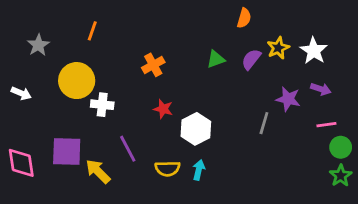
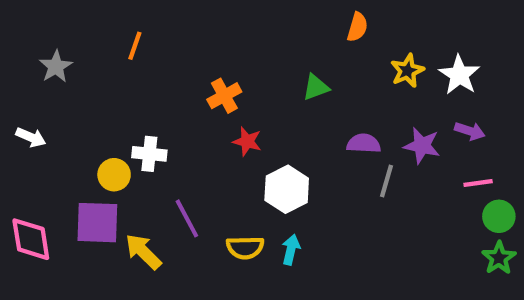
purple semicircle: (251, 59) -> (364, 144), moved, turned 55
yellow circle: (77, 81) -> (114, 175), moved, size x0.6
red star: (163, 109) -> (247, 141), moved

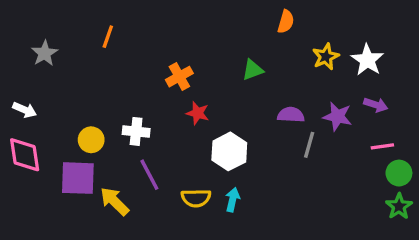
white cross: (149, 154) -> (136, 131), moved
pink diamond: (31, 239) -> (25, 155), moved

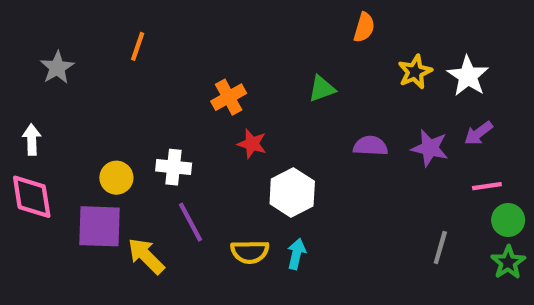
purple arrow: (376, 105) -> (478, 133), turned 125
white arrow: (25, 110) -> (32, 140), turned -115
gray line: (309, 145) -> (440, 248), moved

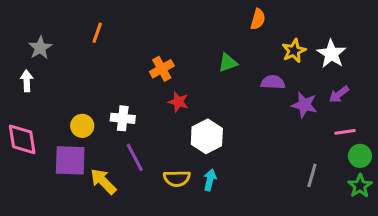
white arrow: (32, 140) -> (27, 81), moved
purple semicircle: (370, 146) -> (273, 82), moved

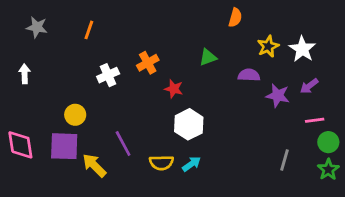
gray star: (40, 48) -> (37, 27), moved, turned -30
red star: (178, 102) -> (174, 89), moved
white cross: (123, 118) -> (108, 75), moved, turned -30
pink diamond: (22, 139) -> (20, 145), moved
cyan arrow: (210, 180) -> (191, 164), turned 42

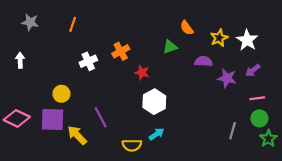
orange semicircle: (235, 18) -> (187, 28), moved, turned 128
green circle: (328, 142) -> (259, 118), moved
pink diamond: (20, 145) -> (17, 118), turned -55
yellow semicircle: (161, 163) -> (132, 145), moved

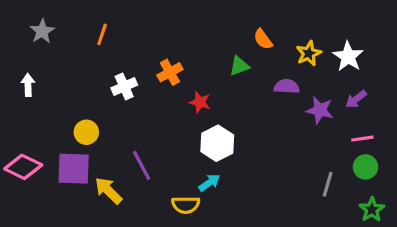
gray star: (30, 22) -> (42, 31), turned 30
cyan arrow: (157, 134) -> (209, 183), moved
green star: (268, 139) -> (372, 210), moved

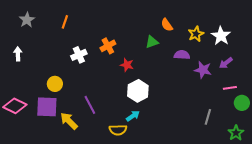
green circle: (366, 167) -> (242, 103), moved

